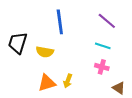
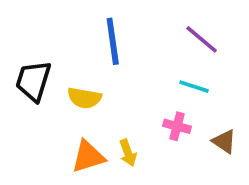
pink cross: (102, 67) -> (177, 126), moved
yellow arrow: (68, 81) -> (128, 153), turned -40
brown triangle: (119, 88) -> (224, 141), moved

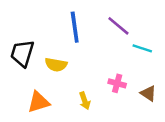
purple line: (202, 39) -> (118, 26), moved
cyan line: (194, 87) -> (142, 48), moved
orange triangle: (88, 157) -> (39, 102), moved

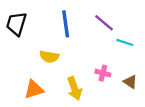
black trapezoid: (22, 53) -> (16, 24), moved
yellow arrow: (85, 101) -> (74, 88), size x1.5

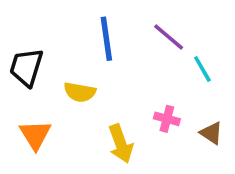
black trapezoid: (16, 24) -> (26, 67), moved
cyan line: (125, 42) -> (202, 69), turned 42
orange triangle: (34, 90) -> (35, 135), moved, turned -45

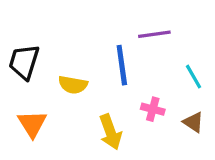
purple line: (169, 37) -> (154, 34), turned -48
blue line: (106, 39) -> (122, 65), moved
cyan line: (202, 69) -> (193, 77), moved

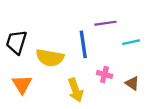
cyan line: (193, 77) -> (131, 42), moved, turned -72
yellow semicircle: (73, 85) -> (50, 58), size x1.4

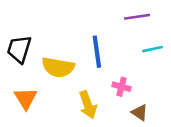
purple line: (106, 23) -> (137, 17), moved
brown triangle: (132, 83) -> (140, 113), moved

